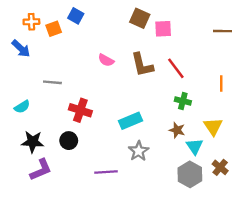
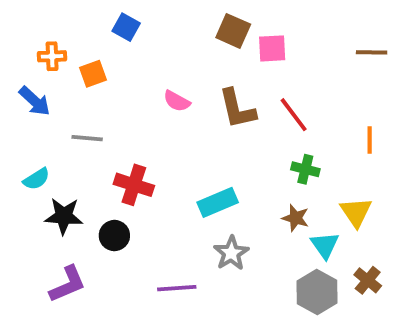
orange cross: (31, 22) -> (52, 56), moved
orange square: (54, 29) -> (93, 74), moved
blue arrow: (21, 49) -> (35, 101), moved
black star: (33, 142) -> (64, 216), moved

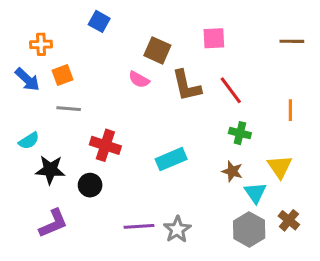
brown square: (233, 31) -> (157, 50), moved
orange square: (93, 74) -> (63, 75), moved
gray star: (231, 253) -> (177, 229), moved

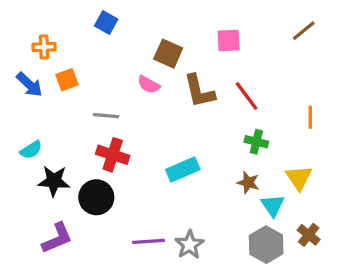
brown line: (292, 41) -> (304, 31), moved, turned -40
gray line: (69, 109) -> (106, 116), moved
black circle: (90, 185) -> (96, 197), size x1.4

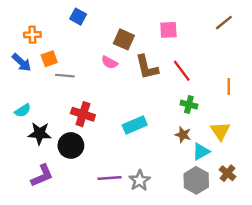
gray line: (106, 116) -> (65, 76), moved
cyan triangle: (273, 205) -> (201, 152), turned 36

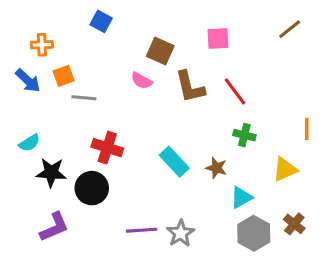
orange line: (229, 86) -> (307, 129), moved
cyan rectangle: (135, 125) -> (174, 162), turned 70
yellow triangle: (220, 131) -> (285, 169), turned 40
brown star: (183, 135) -> (216, 168), moved
cyan triangle: (201, 152) -> (241, 197), moved

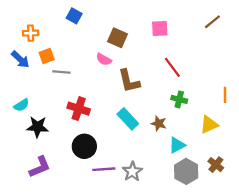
brown L-shape: (190, 87) -> (129, 81), moved
black circle: (92, 188) -> (84, 146), moved

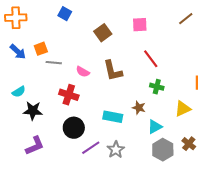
orange cross: (31, 33) -> (16, 18), moved, size x1.5
brown square: (118, 38) -> (103, 33), turned 30
pink semicircle: (104, 59) -> (83, 72), moved
cyan rectangle: (128, 119) -> (113, 117), moved, turned -36
purple line: (104, 169) -> (91, 148), turned -30

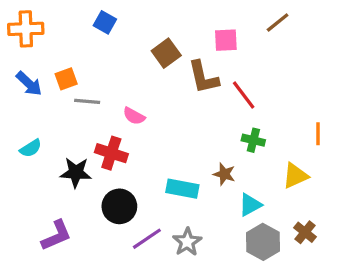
brown line: (186, 19) -> (278, 22), moved
brown L-shape: (113, 71) -> (203, 77), moved
black star: (33, 111) -> (76, 172), moved

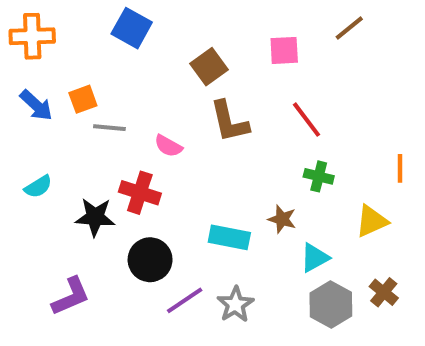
blue square: (105, 22) -> (132, 28), size x1.4
brown L-shape: (203, 77) -> (229, 122), moved

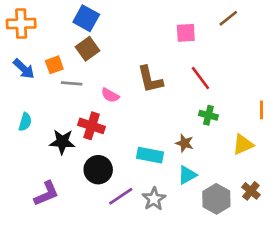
brown square: (209, 67) -> (88, 49), moved
cyan semicircle: (38, 187) -> (25, 122), turned -42
cyan triangle: (315, 258) -> (187, 175), moved

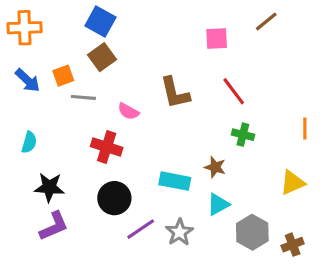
black star: (62, 142) -> (49, 187), moved
yellow triangle: (243, 144) -> (293, 183), moved
brown cross: (251, 191) -> (293, 245), moved, turned 30

